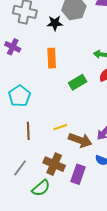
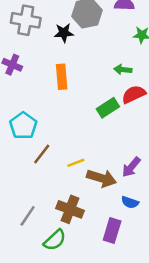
green rectangle: (78, 82) -> (108, 108), moved
brown line: (28, 131) -> (42, 154), moved, turned 42
purple rectangle: (78, 174) -> (112, 230), moved

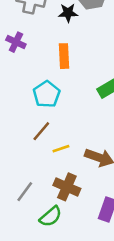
cyan pentagon: (23, 126) -> (46, 94), moved
yellow line: (76, 163) -> (61, 149), moved

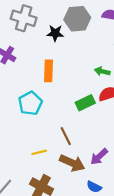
brown line: (41, 131) -> (66, 136), moved, turned -72

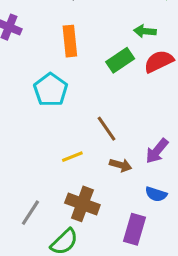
green rectangle: (85, 103) -> (120, 60), moved
brown arrow: (72, 163) -> (121, 165), size x0.6

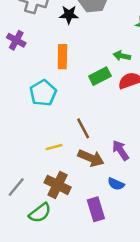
purple arrow: (157, 151) -> (121, 150), turned 100
brown arrow: (121, 165) -> (91, 158), size x1.5
purple rectangle: (135, 229) -> (96, 209), turned -40

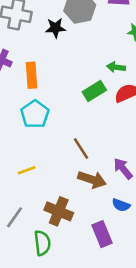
orange rectangle: (62, 57) -> (32, 75), moved
yellow line: (54, 147) -> (27, 170), moved
green semicircle: (40, 213) -> (42, 243), turned -55

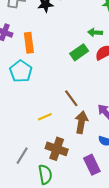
cyan pentagon: (35, 114) -> (21, 71), moved
yellow line: (27, 170) -> (45, 117), moved
brown arrow: (92, 180) -> (81, 122), turned -95

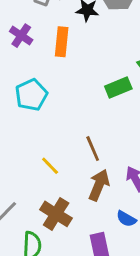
orange rectangle: (29, 43) -> (62, 42), moved
yellow line: (45, 117) -> (50, 166), turned 56

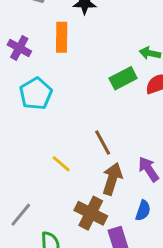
purple cross: (21, 36) -> (19, 48), moved
brown cross: (56, 214) -> (91, 213), moved
blue semicircle: (126, 219) -> (143, 210), turned -96

